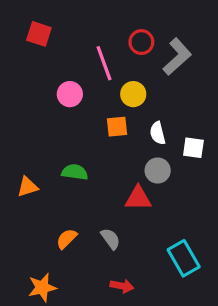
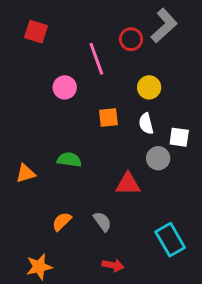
gray L-shape: (177, 57) -> (164, 26), moved
yellow circle: (133, 94) -> (149, 87), moved
gray circle: (158, 171) -> (158, 158), moved

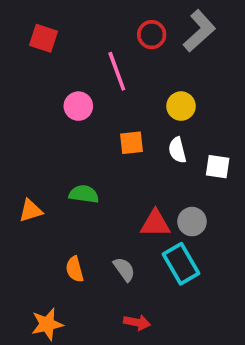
red circle: (131, 39) -> (152, 35), moved
gray circle: (158, 158) -> (192, 222), moved
orange semicircle: (62, 222) -> (75, 269), turned -60
cyan rectangle: (170, 240) -> (181, 264), moved

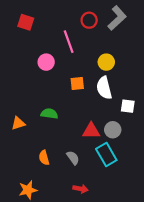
white semicircle: (177, 150) -> (104, 88), size x1.5
white square: (218, 167) -> (128, 106), moved

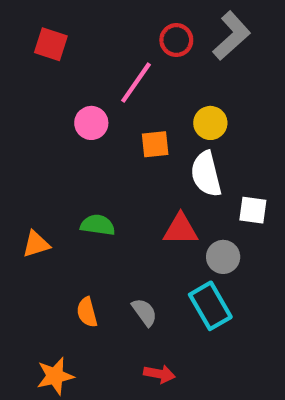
pink line: (69, 42) -> (136, 83), turned 55
orange square: (77, 84) -> (155, 144), moved
red triangle: (91, 131) -> (181, 229), moved

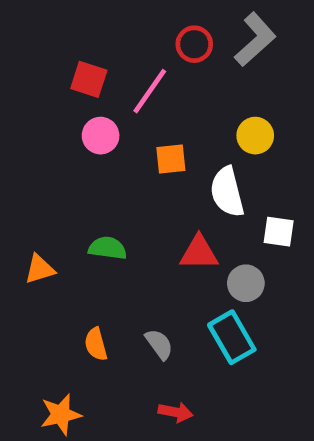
red square: (51, 44) -> (89, 79), moved
yellow circle: (210, 123) -> (255, 136), moved

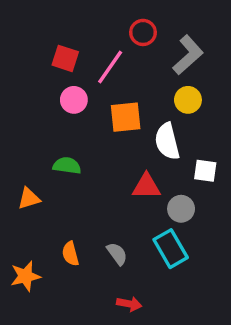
gray L-shape: (255, 39) -> (188, 55), moved
orange square: (171, 159) -> (126, 117), size x1.4
green semicircle: (108, 248) -> (67, 166), moved
orange star: (61, 414) -> (25, 276), moved

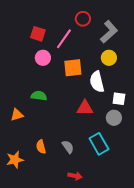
gray circle: (181, 209) -> (114, 118), moved

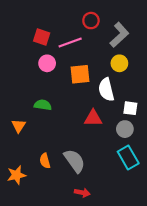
pink line: (64, 39) -> (70, 42), turned 35
orange triangle: (17, 115) -> (19, 126), turned -40
cyan rectangle: (99, 144) -> (128, 158), moved
gray semicircle: (68, 147) -> (74, 161), size x1.6

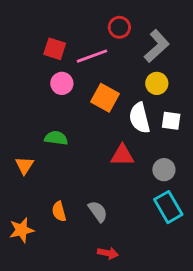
orange square: (80, 74) -> (105, 98), turned 35
white square: (130, 108) -> (171, 121), moved
gray semicircle: (74, 161) -> (98, 211), size x0.7

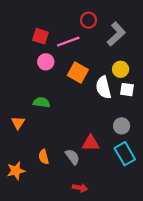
yellow circle: (157, 83) -> (121, 69), moved
red triangle: (122, 155) -> (91, 143), moved

